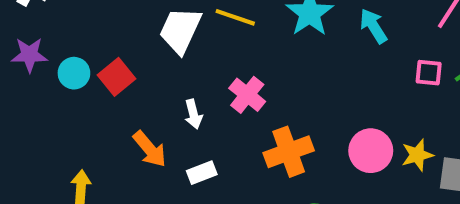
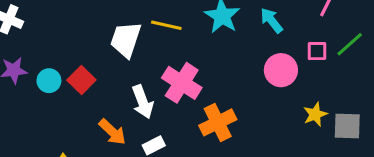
pink cross: (247, 95) -> (182, 83), size x1.4
white arrow: (193, 114) -> (143, 102), size x1.5
pink circle: (371, 151) -> (281, 70), moved

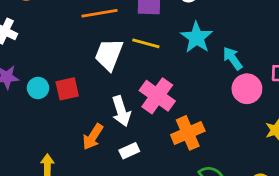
cyan arrow: (272, 20) -> (233, 58), moved
red square: (81, 80) -> (67, 89), turned 30
orange arrow: (112, 132) -> (93, 137), turned 76

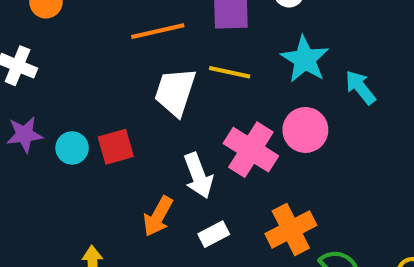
pink circle: (247, 89) -> (305, 130), moved
orange cross: (188, 133) -> (291, 229), moved

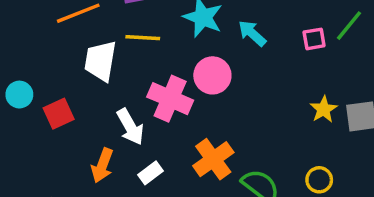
cyan circle: (72, 148) -> (19, 95), moved

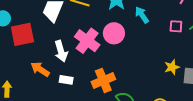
red square: (59, 114) -> (22, 34), size x1.4
orange arrow: (102, 165) -> (40, 69), turned 90
white rectangle: (151, 173) -> (66, 80), turned 32

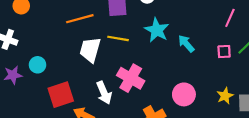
pink circle: (114, 33) -> (184, 94), moved
red square: (22, 34) -> (61, 95), moved

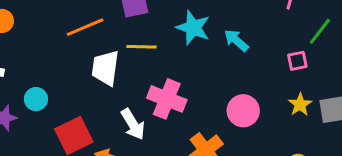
pink square: (224, 52) -> (297, 61), moved

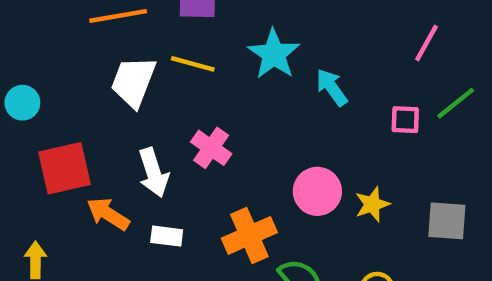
pink square: (297, 61) -> (405, 120), moved
pink cross: (167, 99) -> (211, 148), size x0.7
yellow star: (300, 104) -> (372, 204), moved

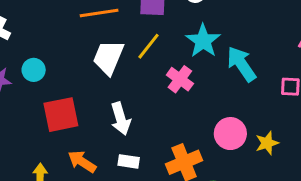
yellow line: (193, 64) -> (148, 46), turned -68
cyan arrow: (332, 87) -> (241, 64), size x1.4
pink cross: (211, 148) -> (180, 79), moved
orange arrow: (108, 214) -> (82, 162), moved

